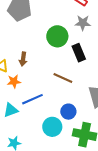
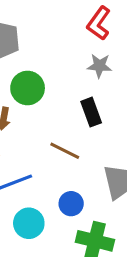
green circle: (57, 36) -> (28, 88), moved
cyan circle: (52, 127) -> (29, 223), moved

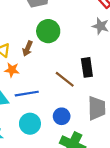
black rectangle: (91, 112) -> (87, 67), moved

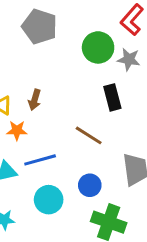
green circle: (48, 31) -> (98, 47), moved
black rectangle: (87, 67) -> (112, 97), moved

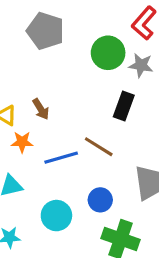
black rectangle: (112, 97) -> (124, 106), turned 35
brown arrow: (35, 100) -> (41, 109), turned -48
blue line: (40, 160) -> (61, 158), moved

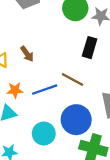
orange star: (22, 142) -> (15, 90), moved
blue circle: (100, 200) -> (76, 120), size x1.6

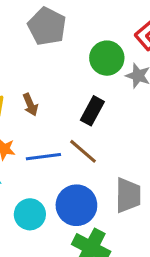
black rectangle: (90, 48) -> (92, 111), moved

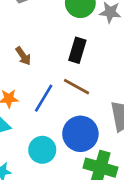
blue line: (43, 157) -> (44, 98), turned -40

